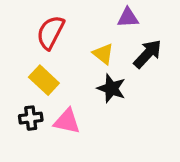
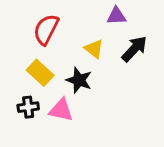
black star: (111, 88) -> (79, 80), moved

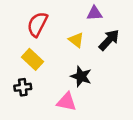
black star: (79, 80) -> (81, 76), moved
pink triangle: (61, 110) -> (66, 102), moved

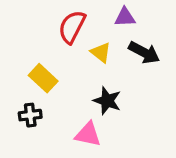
red semicircle: (37, 24) -> (72, 27), moved
black arrow: (109, 40) -> (144, 53), turned 75

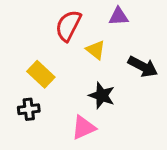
black arrow: (144, 53) -> (143, 67), moved
pink triangle: (88, 134) -> (84, 127), turned -36

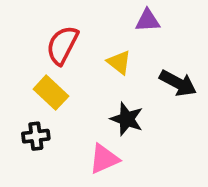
red semicircle: (68, 26) -> (62, 45), moved

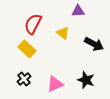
black star: (127, 119) -> (86, 80), moved
black cross: (36, 136) -> (24, 79), moved, turned -32

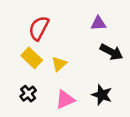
purple triangle: (78, 11) -> (98, 23), moved
yellow triangle: (63, 33) -> (59, 64), moved, turned 40

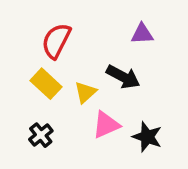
black arrow: (111, 52) -> (123, 77), moved
pink triangle: (65, 100) -> (106, 125), moved

